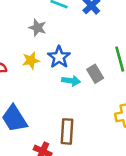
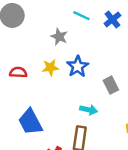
cyan arrow: (71, 81) -> (89, 110), moved

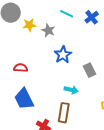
yellow star: (50, 68) -> (29, 25), moved
red semicircle: (18, 72) -> (21, 68), moved

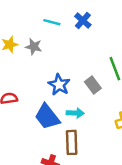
blue star: (63, 55) -> (59, 85), moved
blue trapezoid: (24, 99) -> (47, 117), moved

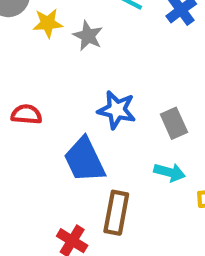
blue star: (59, 85) -> (117, 110), turned -30
cyan arrow: (75, 113) -> (170, 172), moved

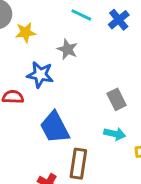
gray star: (88, 36) -> (67, 49), moved
blue star: (117, 110) -> (40, 75), moved

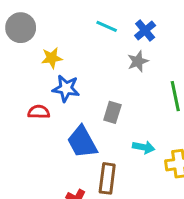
yellow star: (25, 32) -> (52, 58), moved
gray star: (67, 49) -> (138, 61), moved, turned 30
gray rectangle: (117, 99) -> (112, 112), moved, turned 45

